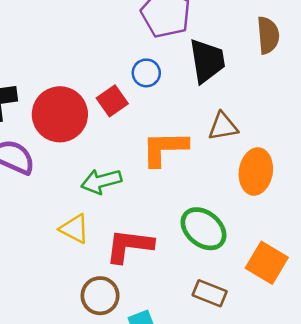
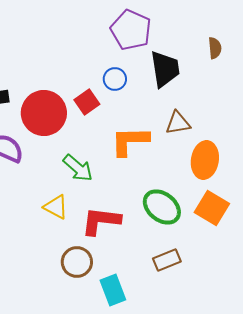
brown semicircle: (268, 35) -> (215, 48), size x0.7
green arrow: (101, 181) -> (78, 168), turned -124
orange square: (267, 263) -> (212, 208), moved
brown rectangle: (210, 293) -> (167, 260), turned -44

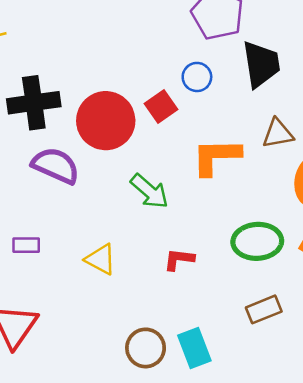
yellow triangle: (56, 207) -> (101, 259), moved
green ellipse: (162, 207) -> (257, 241), turned -42
red L-shape: (101, 221) -> (179, 259), size x0.6
brown circle: (77, 262) -> (146, 348), moved

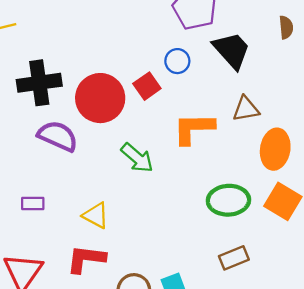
black trapezoid: (261, 64) -> (232, 50), turned -33
red L-shape: (179, 259) -> (86, 259), moved, size x1.5

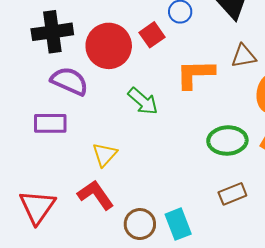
purple rectangle: (33, 203) -> (50, 123), moved, size x1.5
yellow triangle: (96, 215) -> (105, 155), turned 44
red L-shape: (86, 259) -> (96, 195), turned 48

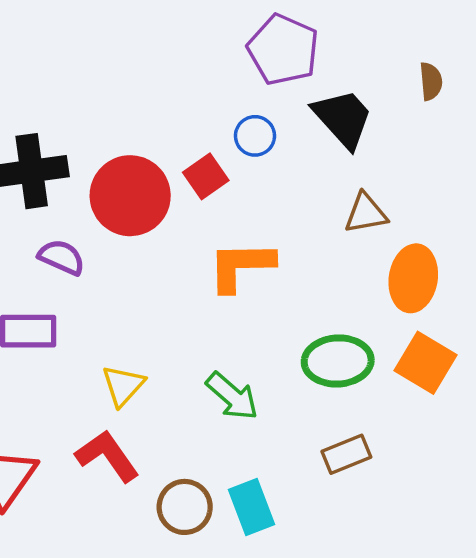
orange L-shape: (195, 74) -> (241, 266), moved
purple semicircle: (69, 81) -> (62, 257), size x0.7
green arrow: (143, 101) -> (232, 396), moved

